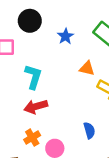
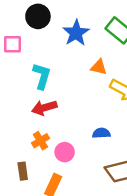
blue star: (66, 36) -> (76, 33), size x1.5
blue semicircle: (89, 130) -> (101, 133), turned -77

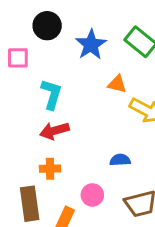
orange cross: (40, 141) -> (50, 169), turned 30
pink circle: (65, 152) -> (92, 195), moved
brown rectangle: (23, 171) -> (30, 204), size x1.6

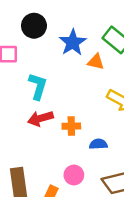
orange triangle: (117, 84) -> (96, 62), moved
orange cross: (50, 169) -> (71, 126), moved

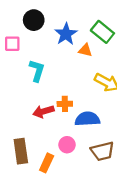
red arrow: (40, 118) -> (43, 111), moved
blue semicircle: (98, 144) -> (87, 119), size x1.6

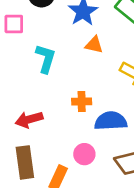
orange triangle: (85, 50) -> (94, 45), moved
red arrow: (43, 111) -> (29, 120), moved

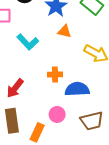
cyan L-shape: (46, 59) -> (28, 42), turned 120
red arrow: (29, 120) -> (15, 88), turned -36

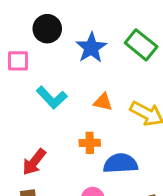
orange triangle: (64, 31) -> (103, 102), moved

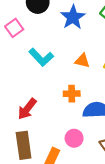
pink square: (18, 61) -> (14, 28), turned -36

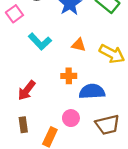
brown rectangle: (24, 145) -> (23, 125), size x0.6

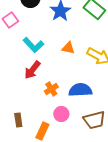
orange cross: (69, 76) -> (51, 89), moved, turned -32
red arrow: (27, 90) -> (32, 70), moved

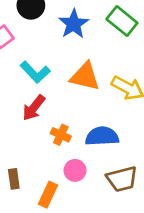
orange triangle: (68, 48) -> (85, 76), size x1.6
orange cross: (51, 89) -> (61, 135), turned -32

